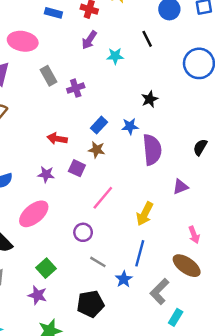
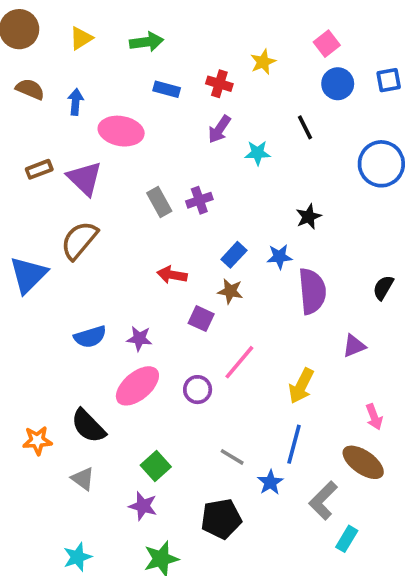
gray rectangle: (49, 76) -> (159, 202), moved
purple star: (46, 174) -> (139, 339), moved
purple circle: (83, 232) -> (198, 390), moved

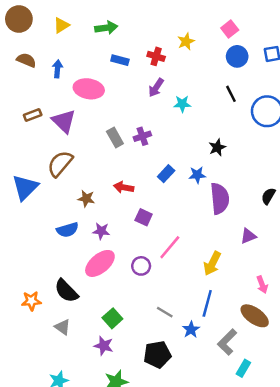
black line: (305, 127) -> (231, 94), moved
brown star: (230, 291) -> (86, 199), moved

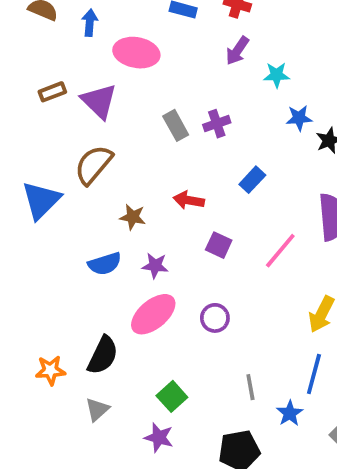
blue star: (197, 175) -> (299, 118), moved
pink line: (170, 247) -> (280, 251), moved
black semicircle: (66, 291) -> (103, 355), turned -110
gray line: (165, 312) -> (250, 387), turned 49
gray triangle: (63, 327) -> (97, 410), turned 42

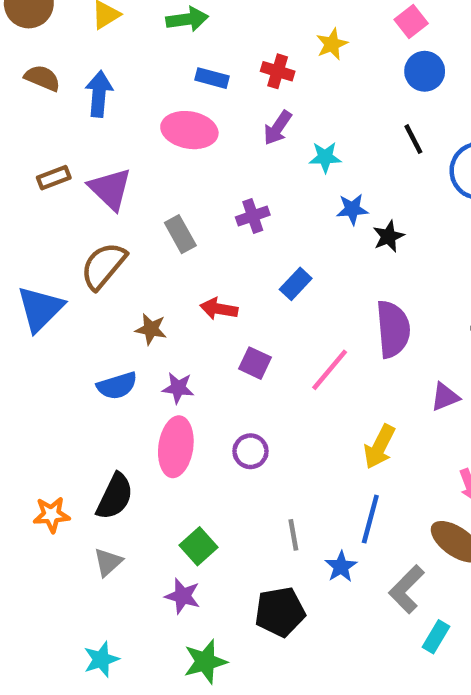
blue arrow: (90, 23) -> (99, 94), size x1.4
pink ellipse: (136, 53) -> (189, 130), moved
gray rectangle: (176, 125) -> (180, 234), moved
pink ellipse: (153, 314) -> (176, 447), turned -42

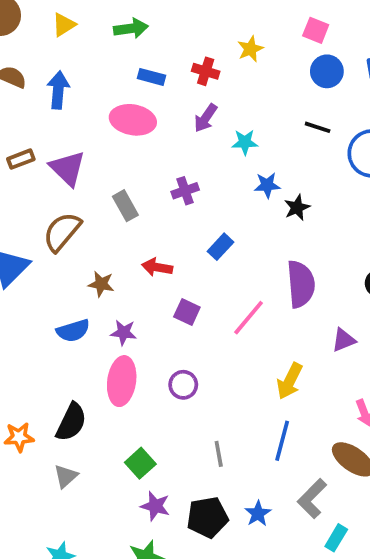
pink square: (411, 21) -> (316, 30), turned -30
black line: (413, 139) -> (318, 127), turned -45
blue star: (341, 567) -> (258, 514), moved
purple star: (183, 596) -> (155, 506), moved

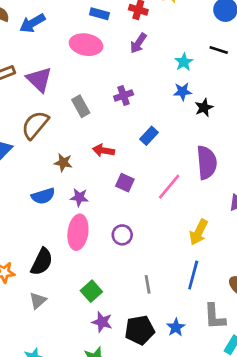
blue arrow: (58, 90) -> (32, 23), turned -125
cyan star: (245, 142) -> (184, 62), moved, turned -30
gray L-shape: (312, 499) -> (215, 317), turned -48

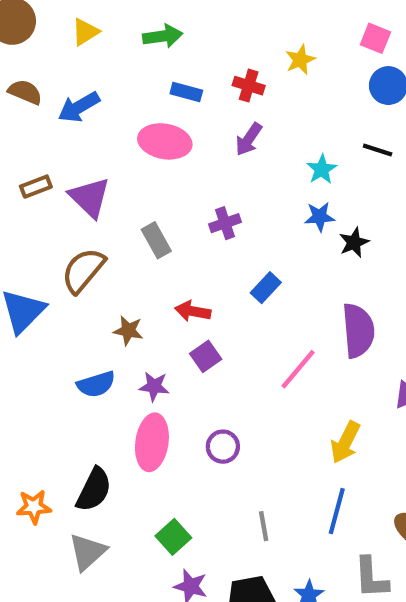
purple square: (125, 183) -> (206, 356), moved, turned 30
gray triangle: (38, 301) -> (87, 552), size x1.4

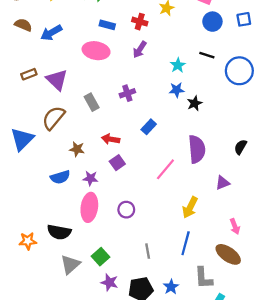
black semicircle: (94, 490) -> (59, 232), turned 75
gray triangle: (87, 552) -> (70, 264), moved

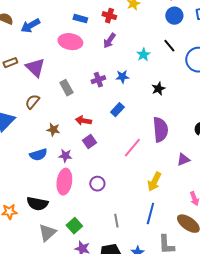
black line: (207, 55) -> (169, 46), turned 32
blue star: (177, 90) -> (122, 77), moved
brown semicircle: (54, 118) -> (32, 102), size x0.7

